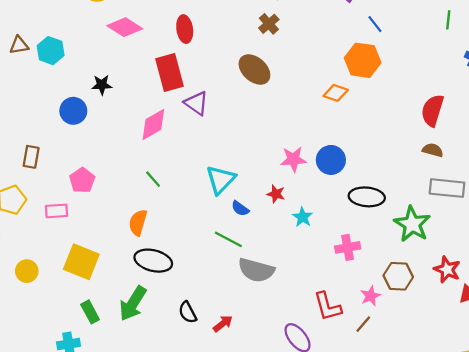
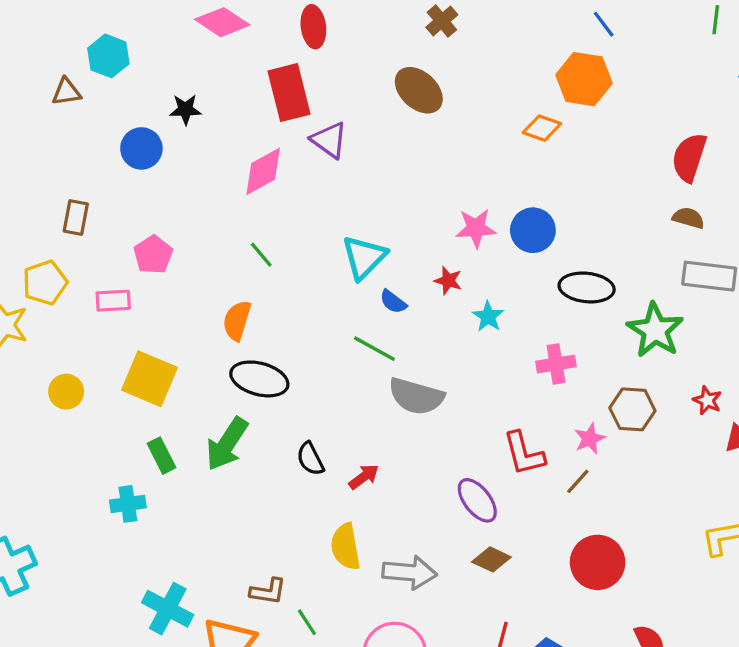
brown triangle: (19, 45) -> (66, 92), moved
red star: (447, 270) -> (707, 400), size x0.7

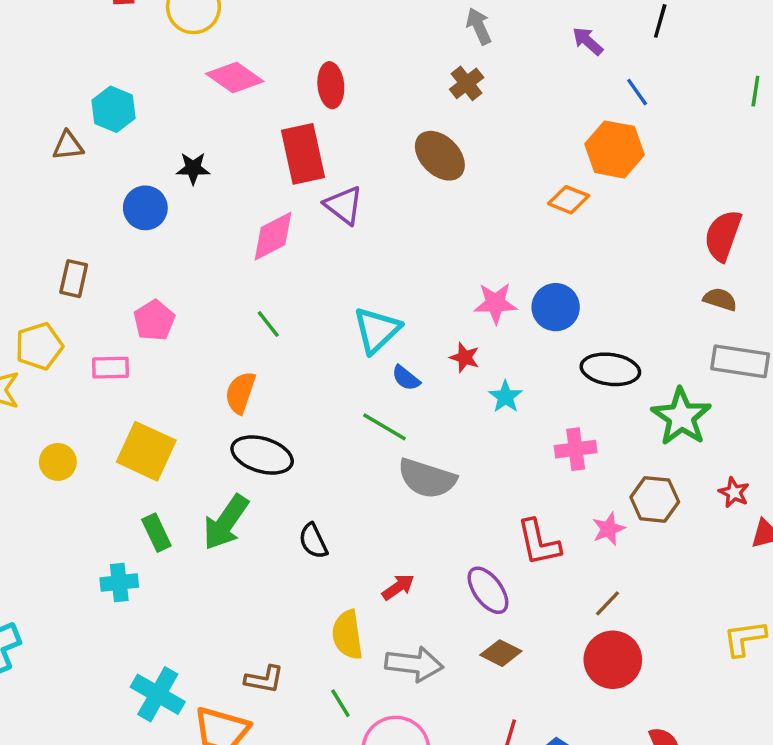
red arrow: (364, 477) -> (398, 587), moved
brown line: (578, 481) -> (608, 603), moved
green line: (307, 622) -> (340, 703), moved

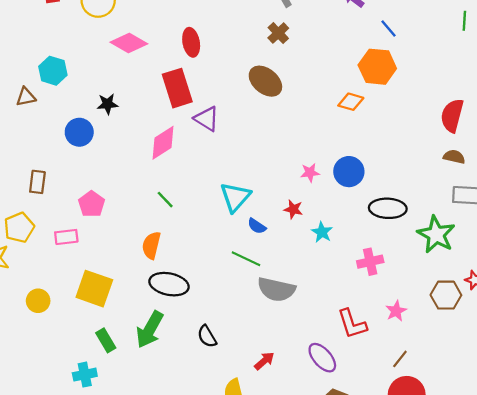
pink star: (495, 303) -> (310, 173), size x0.7
brown hexagon: (655, 499) -> (446, 295), moved

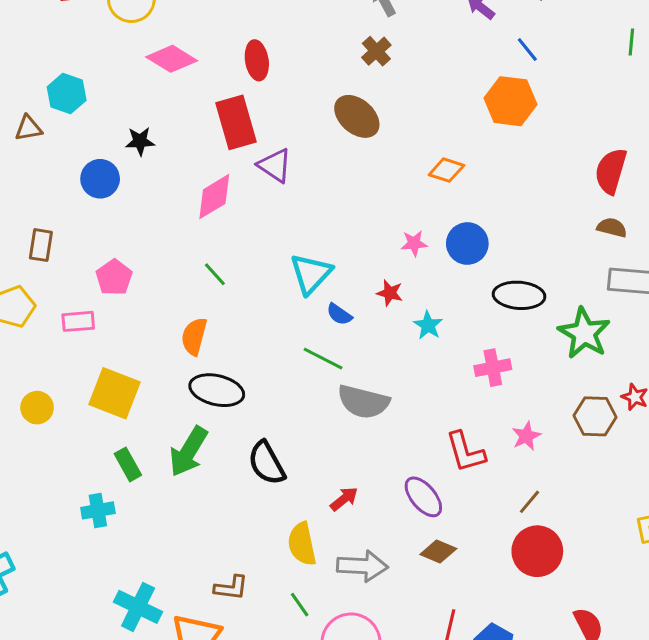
orange diamond: (351, 102) -> (446, 170), moved
black semicircle: (207, 336) -> (267, 463), size x1.4

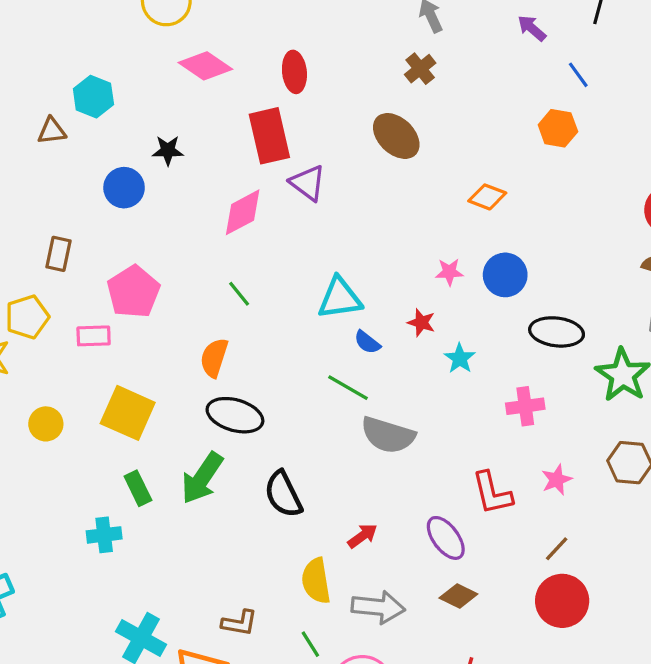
orange hexagon: (510, 101) -> (558, 128), size x0.7
cyan triangle: (311, 274) -> (340, 298), turned 36
pink pentagon: (114, 277) -> (133, 292), size x1.4

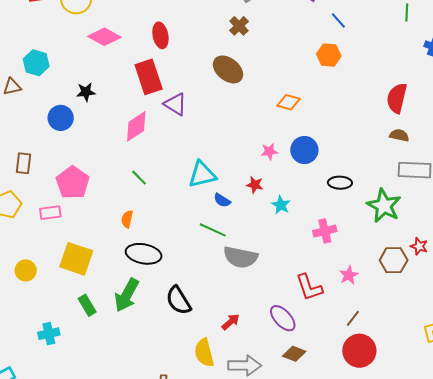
black ellipse: (557, 332) -> (340, 183), size x0.7
orange semicircle: (214, 358) -> (127, 219), size x0.7
cyan cross: (104, 535) -> (49, 334), moved

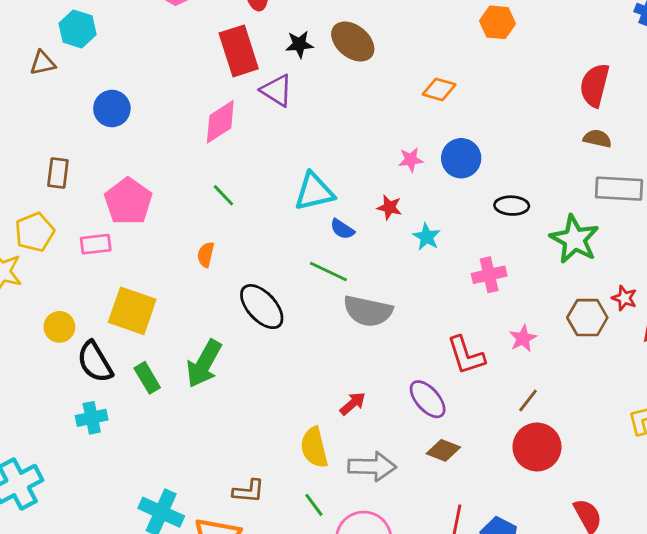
black star: (86, 92) -> (299, 44), moved
black ellipse: (144, 254) -> (262, 307), moved, turned 36
black semicircle: (178, 300) -> (95, 362), moved

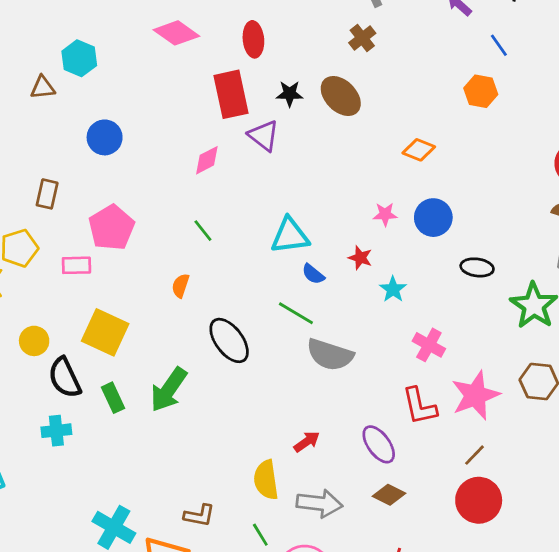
pink diamond: (220, 122) -> (207, 160), size x0.7
pink cross: (489, 275) -> (429, 345), moved, turned 36
pink star: (523, 338) -> (475, 395), size x1.8

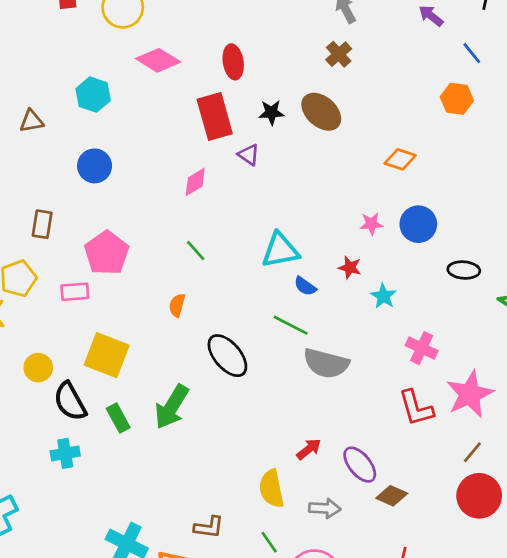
cyan hexagon: (79, 58) -> (93, 95), moved
purple triangle: (264, 136) -> (249, 155), size x0.7
purple ellipse: (379, 444) -> (360, 465), moved
gray arrow: (319, 503) -> (325, 508), size x0.7

